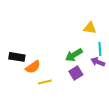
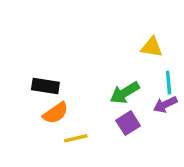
black rectangle: (17, 57) -> (45, 86), moved
purple arrow: (98, 62) -> (165, 105), turned -48

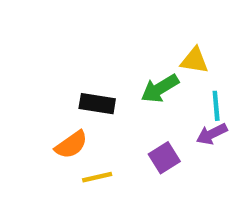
black rectangle: (45, 86) -> (97, 104), moved
green arrow: (125, 93) -> (160, 89), moved

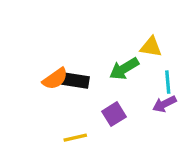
orange semicircle: (71, 145) -> (55, 79), moved
purple square: (164, 158) -> (114, 114), moved

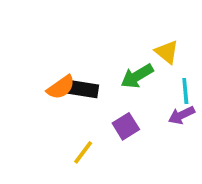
yellow triangle: (151, 47) -> (167, 52), turned 30
yellow line: (75, 138) -> (83, 152), turned -40

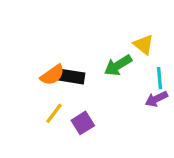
purple square: (126, 126) -> (83, 123), moved
yellow line: (83, 152) -> (54, 113), moved

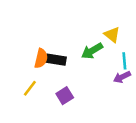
orange semicircle: (52, 75) -> (41, 58), turned -42
yellow line: (54, 113) -> (30, 88), moved

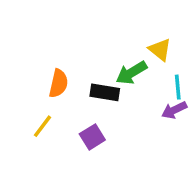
black rectangle: (56, 60) -> (105, 92), moved

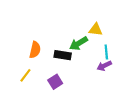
yellow triangle: (160, 50) -> (96, 30), turned -32

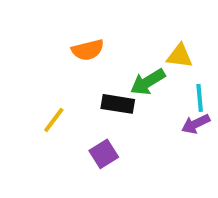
orange semicircle: (35, 50) -> (88, 50), moved, turned 63
yellow line: (25, 75) -> (54, 120), moved

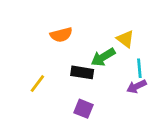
yellow triangle: (180, 56) -> (125, 39), turned 30
purple square: (104, 154) -> (83, 109), moved, turned -36

